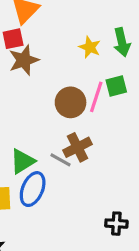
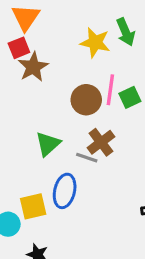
yellow star: (90, 47) -> (95, 43), size x1.4
green square: (116, 86) -> (130, 97), moved
green triangle: (22, 161) -> (48, 144), moved

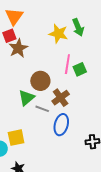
brown circle: (86, 100) -> (40, 81), moved
gray line: (87, 158) -> (42, 109), moved
blue ellipse: (65, 191) -> (61, 125), moved

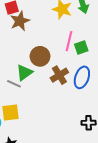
gray line: (42, 109) -> (14, 84), moved
blue ellipse: (61, 125) -> (82, 77), moved

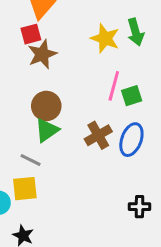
brown circle: (40, 56) -> (46, 106), moved
gray line: (14, 84) -> (31, 160), moved

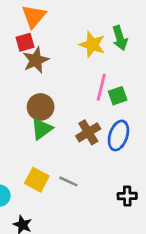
gray line: (31, 160) -> (68, 181), moved
yellow square: (25, 189) -> (37, 180), moved, turned 35

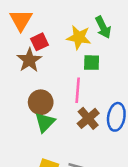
red square: (25, 42) -> (40, 42), moved
pink line: (101, 87) -> (78, 90), moved
green square: (118, 96) -> (92, 63), moved, turned 30

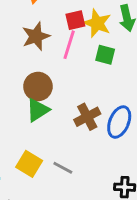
red square: (40, 42) -> (75, 20), moved
pink line: (78, 90) -> (69, 45), moved

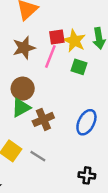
brown cross: (87, 117) -> (43, 119), moved

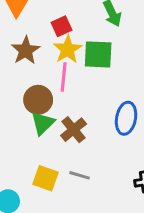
yellow star: (74, 41) -> (67, 49), moved, turned 30
pink line: (50, 56) -> (64, 77), moved
green square: (79, 67) -> (98, 54), size x1.5

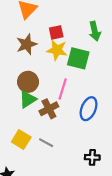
yellow star: (67, 49) -> (57, 50), turned 30
pink line: (64, 77) -> (63, 89), moved

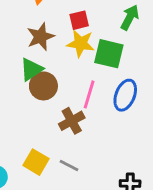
green arrow: (95, 31) -> (130, 17), turned -138
green triangle: (28, 99) -> (31, 69), moved
blue ellipse: (89, 109) -> (125, 95), moved

